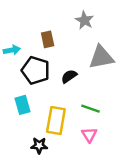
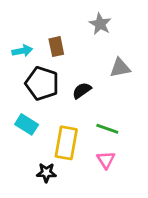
cyan arrow: (12, 50) -> (22, 51), moved
gray triangle: (101, 57) -> (120, 68), size x0.7
cyan rectangle: (23, 105) -> (27, 124), turned -42

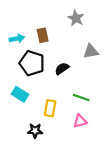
yellow rectangle: (66, 143) -> (50, 108), size x0.7
pink triangle: (106, 160) -> (80, 121), turned 48

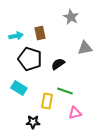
green line: (81, 97) -> (65, 91), moved

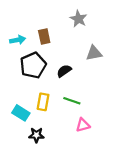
black pentagon: (30, 59) -> (33, 65), turned 30
cyan rectangle: (19, 88) -> (21, 113), moved
yellow rectangle: (47, 101) -> (43, 102), moved

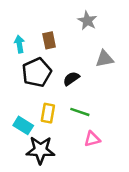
cyan arrow: (18, 40) -> (19, 44), turned -88
black star: (36, 135) -> (40, 150), size x1.6

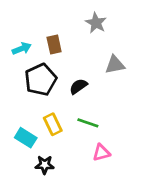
cyan arrow: (19, 44) -> (22, 49), turned 77
yellow rectangle: (48, 113) -> (53, 124), turned -36
black star: (40, 150) -> (45, 165), size x0.6

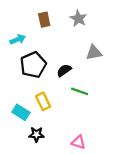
brown rectangle: (54, 44) -> (44, 20), moved
green line: (88, 123) -> (80, 91), moved
pink triangle: (101, 153) -> (78, 142), moved, turned 32

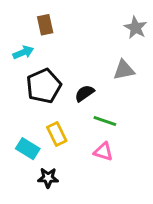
gray star: (78, 18) -> (136, 28), moved
brown rectangle: (44, 20) -> (45, 25), moved
pink triangle: (78, 142) -> (103, 152), moved

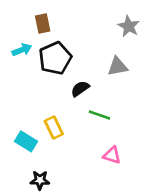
black pentagon: (44, 86) -> (55, 58), moved
pink triangle: (103, 152) -> (112, 155), moved
black star: (48, 178) -> (40, 180), moved

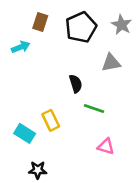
brown rectangle: (43, 23) -> (40, 22), turned 30
black pentagon: (55, 58) -> (81, 27), moved
black semicircle: (80, 89) -> (76, 84), turned 108

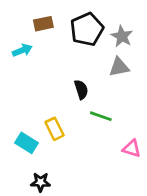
brown rectangle: (40, 22) -> (43, 24), turned 60
gray star: (122, 25) -> (122, 36), moved
pink triangle: (106, 146) -> (132, 148), moved

